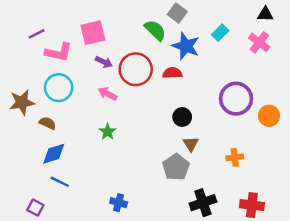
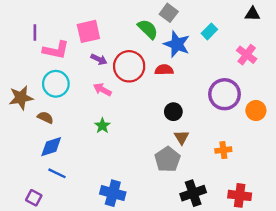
purple line: (37, 34) -> (35, 33), turned -63
pink cross: (259, 42) -> (247, 55), moved
blue cross: (119, 203) -> (113, 193), size x1.5

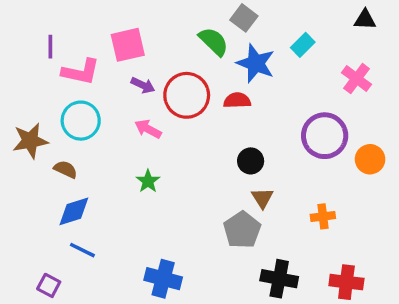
black cross: (193, 193) -> (279, 279), turned 30

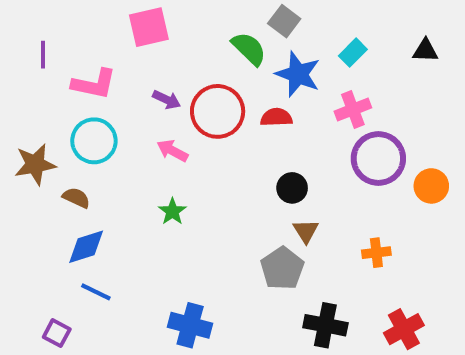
black triangle: (365, 20) -> (425, 51), moved
pink square: (128, 45) -> (149, 27), moved
purple line: (50, 47) -> (43, 55), moved
pink cross: (357, 79) -> (353, 109), moved, turned 32
red cross: (346, 282) -> (404, 329), turned -36

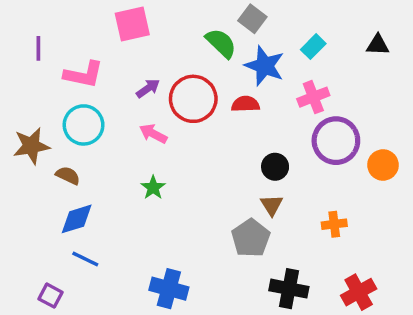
purple arrow: (167, 100) -> (148, 88), turned -60
black circle: (292, 188) -> (275, 167), moved

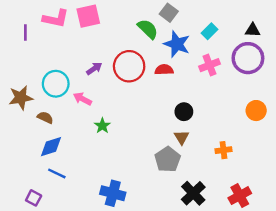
pink L-shape: (84, 74) -> (56, 18), moved
purple arrow: (148, 88) -> (94, 69), moved
pink arrow: (153, 134) -> (83, 99), moved
purple circle: (336, 141) -> (248, 58), moved
black cross: (289, 289) -> (193, 193), turned 35

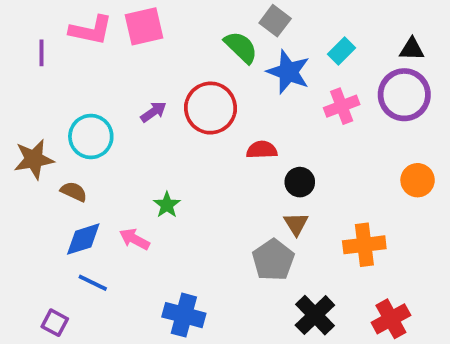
red semicircle: (164, 70) -> (262, 150), moved
pink arrow: (83, 99) -> (135, 239), moved
orange cross: (223, 150) -> (364, 245), size x1.5

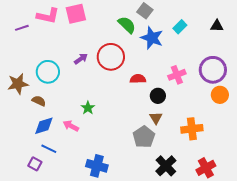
purple line: (41, 53) -> (22, 28), turned 72
purple circle: (404, 95) -> (213, 70), moved
pink cross: (342, 106) -> (177, 75), moved
purple square: (55, 323) -> (35, 164), moved

